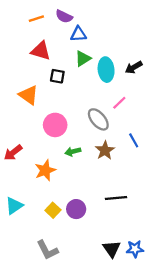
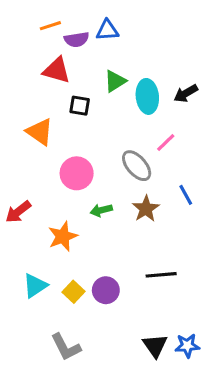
purple semicircle: (64, 16) -> (77, 40), moved, turned -35
blue triangle: (78, 34) -> (107, 30), moved
cyan triangle: (14, 206) -> (35, 286), moved

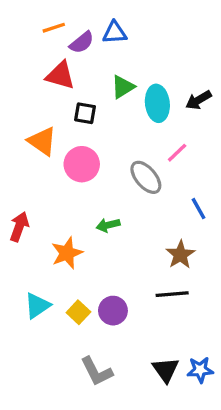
purple semicircle: (77, 40) -> (82, 42), turned -30
pink circle: (77, 173) -> (82, 164), moved
brown star: (146, 209) -> (180, 255), moved
red arrow: (18, 212) -> (19, 227), turned 148
gray L-shape: (66, 347) -> (97, 371), moved

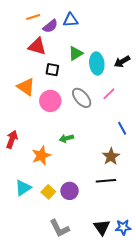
gray ellipse: (146, 177) -> (82, 98), moved

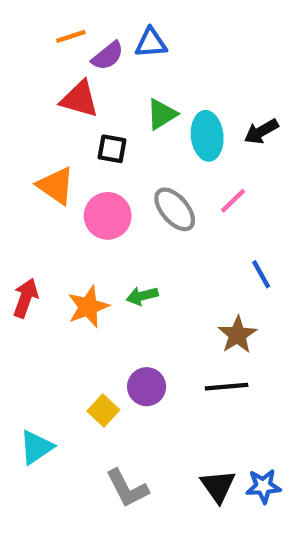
orange star: (41, 156) -> (88, 307), moved
cyan triangle: (23, 188) -> (36, 447), moved
purple circle: (70, 191) -> (147, 387), moved

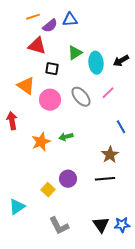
red arrow: (25, 298) -> (12, 121), moved, turned -30

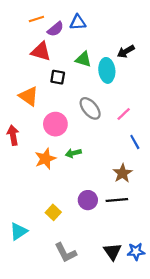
green triangle: (75, 53) -> (83, 59), turned 49
black arrow: (121, 61) -> (126, 51), moved
pink line: (108, 93) -> (124, 114), moved
pink circle: (50, 100) -> (55, 124), moved
purple circle: (68, 179) -> (88, 200), moved

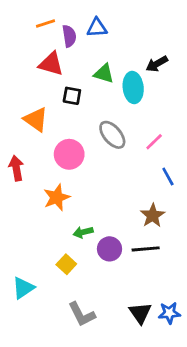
purple semicircle: (55, 29) -> (69, 36), turned -60
green arrow: (73, 153) -> (83, 232), moved

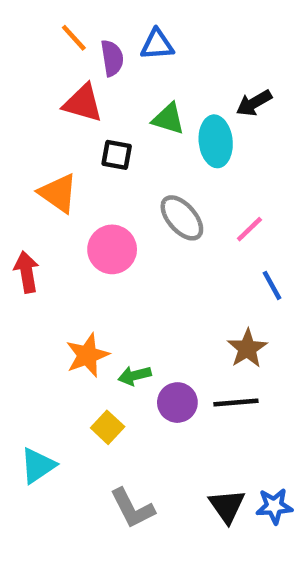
orange line: (45, 23) -> (74, 38), turned 66
orange star: (57, 197) -> (87, 355), moved

